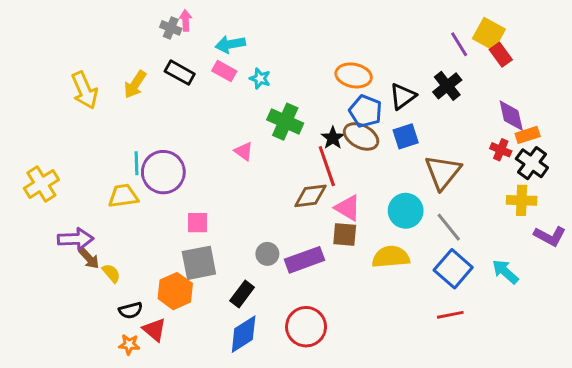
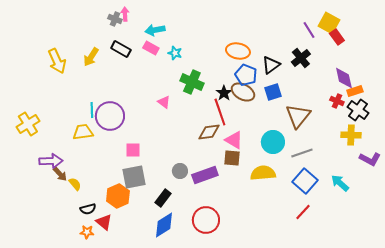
gray line: (449, 227) -> (302, 153), turned -70
red line: (450, 315) -> (303, 212), turned -36

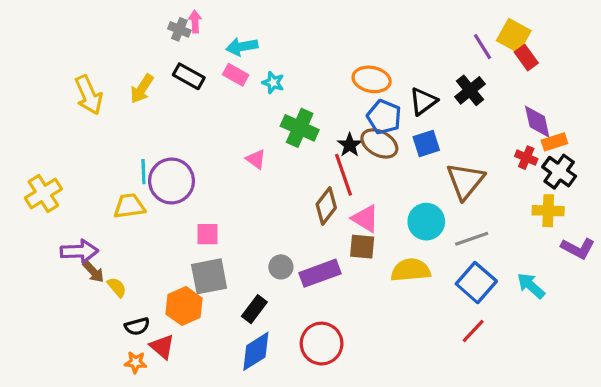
brown diamond: (209, 132) -> (326, 206), turned -45

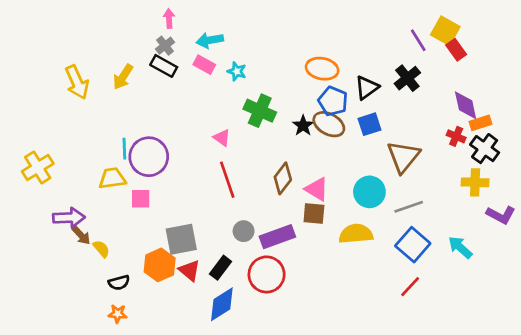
gray cross: (179, 29) -> (165, 46), moved, turned 30
red line: (343, 175) -> (227, 180), moved
pink square: (207, 234) -> (141, 199), moved
red circle: (322, 344) -> (267, 274), moved
red triangle: (162, 347) -> (189, 270), moved

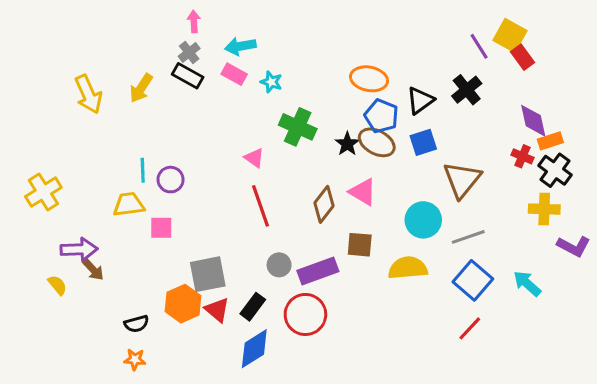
purple circle: (149, 157) -> (171, 180), size x0.6
pink triangle: (317, 189) -> (363, 192), moved
yellow semicircle: (101, 249) -> (57, 285), moved

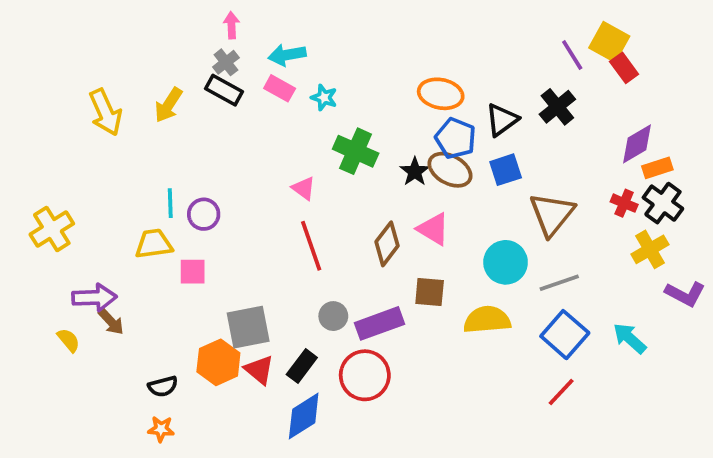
purple diamond: (533, 121) -> (637, 144), turned 72
red cross: (522, 156) -> (624, 203), moved
yellow cross: (544, 209) -> (650, 249), turned -32

